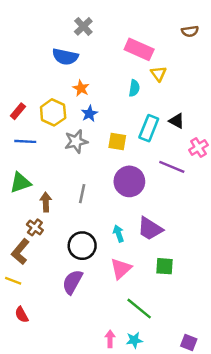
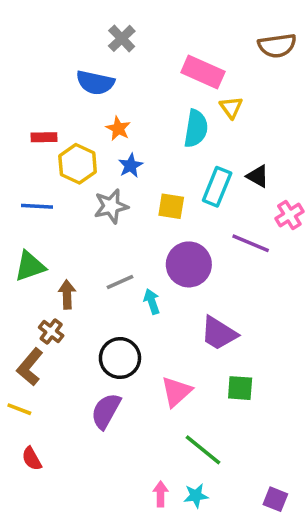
brown semicircle: (190, 31) -> (277, 46), size x1.5
cyan semicircle: (134, 88) -> (196, 129), size x1.5
red rectangle: (18, 111) -> (44, 137), moved, turned 49
gray line: (82, 194) -> (120, 282), turned 54
cyan arrow: (118, 233) -> (152, 302), moved

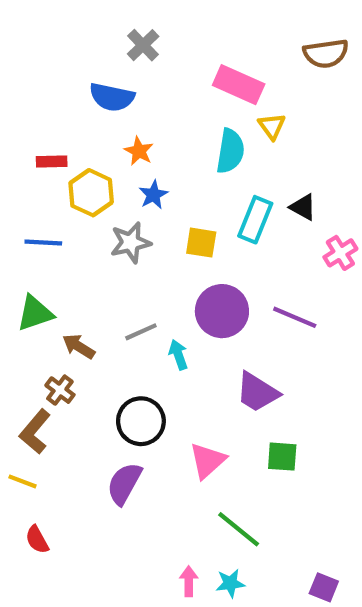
purple line: (251, 243) -> (295, 317), moved
brown arrow: (67, 294) -> (79, 346), turned -56

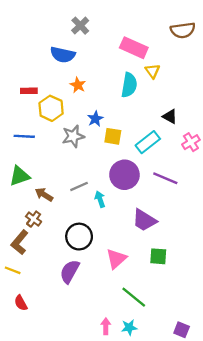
blue star: (153, 195) -> (95, 119), moved
cyan rectangle: (255, 220) -> (148, 142), moved, turned 30

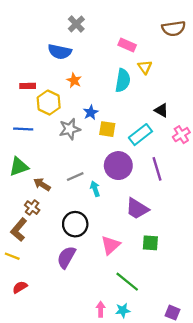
pink rectangle: (134, 48) -> (127, 45), size x0.7
purple line: (165, 178) -> (157, 169), turned 50
red semicircle: (21, 303) -> (20, 287), turned 88

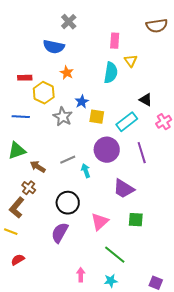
pink rectangle: (127, 45) -> (115, 41), turned 70
gray star: (70, 129) -> (63, 117), turned -30
pink arrow: (101, 309) -> (81, 275), moved

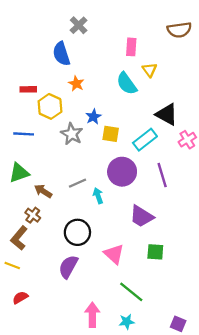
blue semicircle: (54, 47) -> (61, 54), turned 60
cyan semicircle: (111, 73) -> (127, 84), turned 135
black triangle: (146, 100) -> (167, 114), size x1.5
pink triangle: (100, 222) -> (114, 254), turned -36
pink arrow: (81, 275) -> (92, 315), size x1.5

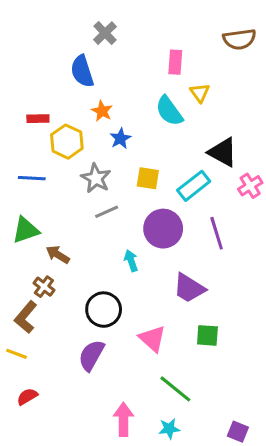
blue star: (93, 117) -> (120, 138), moved
gray line: (77, 183) -> (107, 212), moved

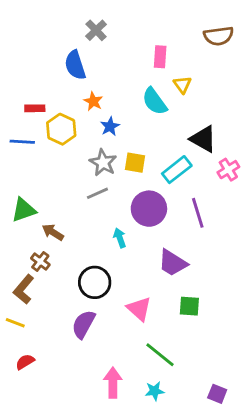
blue line: (32, 178) -> (22, 142), moved
gray star: (96, 178) -> (103, 163), moved

